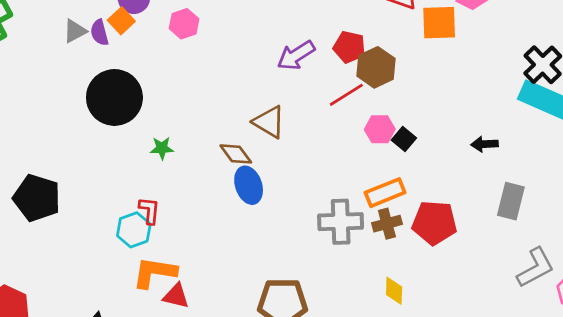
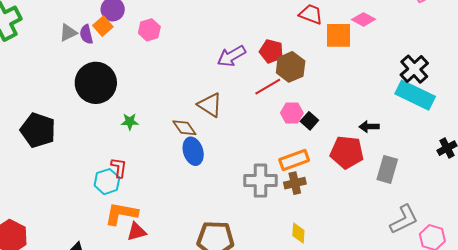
black pentagon: (37, 198) -> (38, 130), moved
red pentagon: (434, 223) -> (347, 152), moved
red triangle: (176, 296) -> (137, 232), turned -30

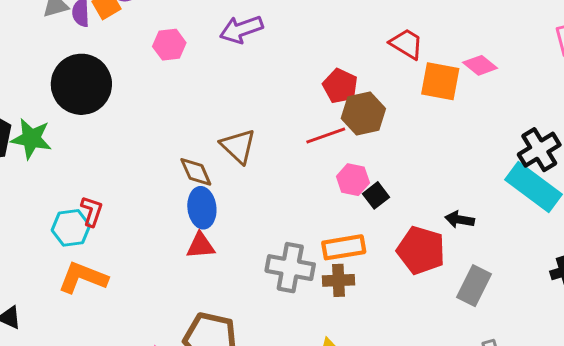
pink hexagon: (149, 30) -> (169, 45), moved
purple arrow: (232, 56) -> (241, 29), moved
green star: (130, 122) -> (31, 139), moved, size x1.6
red triangle: (137, 232) -> (201, 246), moved

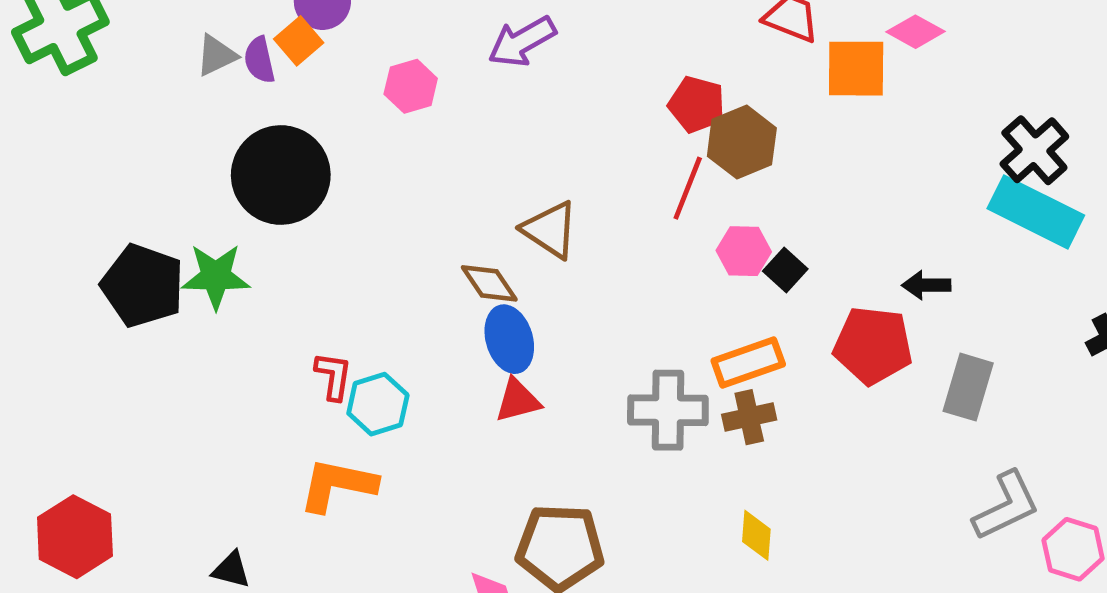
red line: (326, 136) -> (688, 188), turned -39
cyan hexagon: (71, 228) -> (378, 404), moved

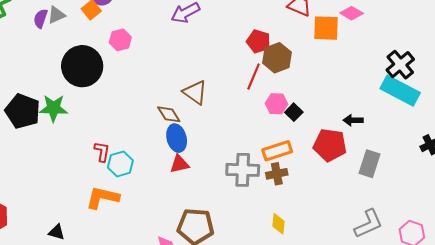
purple semicircle: (259, 60) -> (41, 19), moved, turned 30
pink hexagon: (411, 86) -> (120, 40), moved
gray L-shape: (1006, 506) -> (369, 224), moved

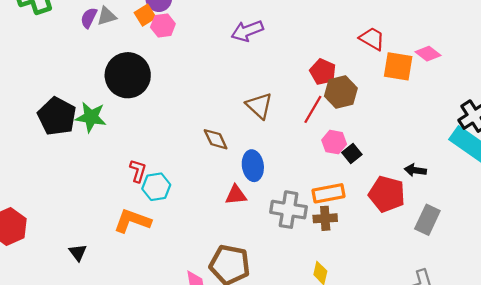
pink hexagon: (120, 40) -> (163, 26), moved
brown triangle: (195, 92) -> (259, 106), moved
blue ellipse: (177, 138) -> (253, 166), moved
red triangle: (179, 164) -> (236, 195), moved
black triangle: (57, 232) -> (78, 252), turned 30

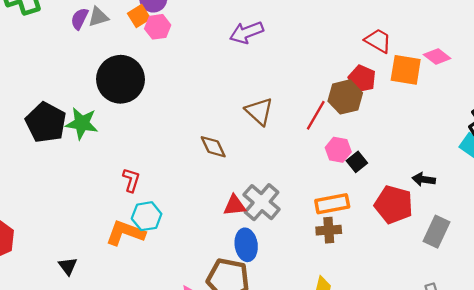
red pentagon: (323, 72) -> (362, 79), moved
blue ellipse: (253, 166) -> (246, 245), moved
cyan hexagon: (156, 187) -> (147, 216), moved
gray cross: (289, 210) -> (262, 202), moved, turned 32

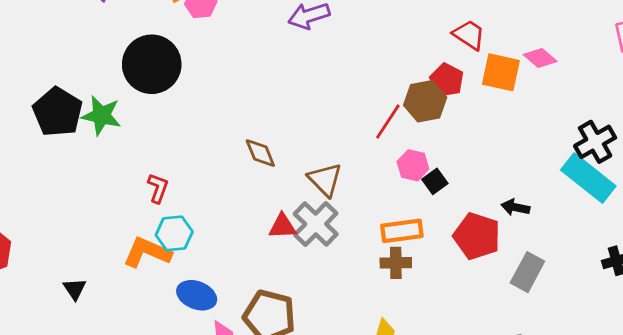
brown triangle: (259, 111) -> (325, 180), moved
blue ellipse: (246, 245) -> (197, 295), moved, turned -64

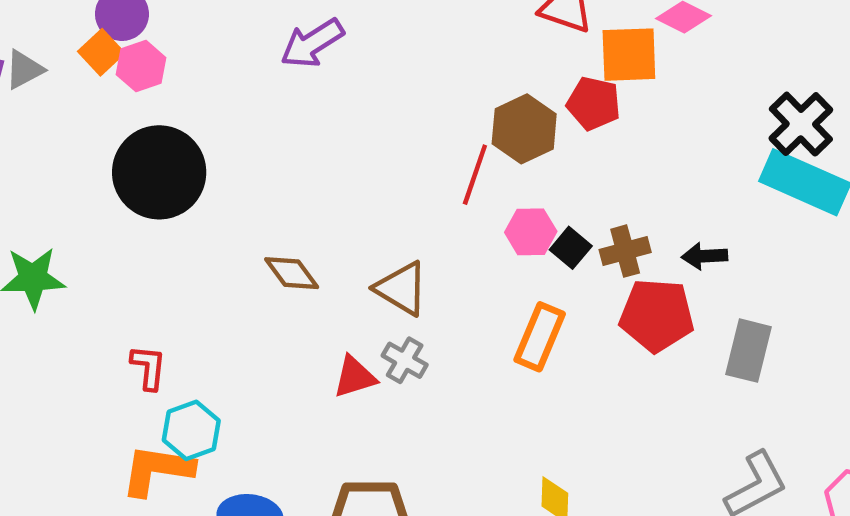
black circle: (152, 64) -> (159, 172), moved
red pentagon: (447, 80) -> (594, 103), moved
gray cross: (316, 224) -> (405, 360), size x0.6
orange rectangle: (402, 231) -> (540, 337), turned -45
brown cross: (396, 263) -> (625, 251), moved

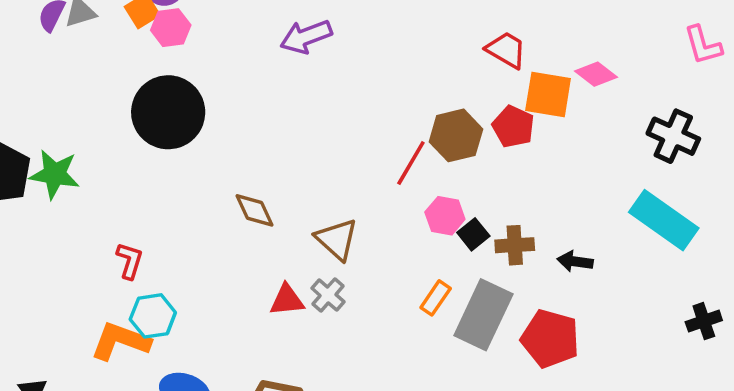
black cross: (801, 124) -> (673, 136), moved, turned -33
red pentagon: (657, 315) -> (550, 339), moved
orange rectangle: (540, 337) -> (436, 298), size x0.7
gray rectangle: (748, 351) -> (483, 315), moved, size x1.4

